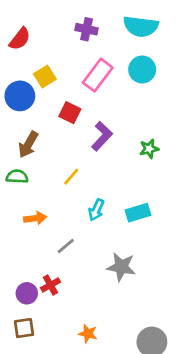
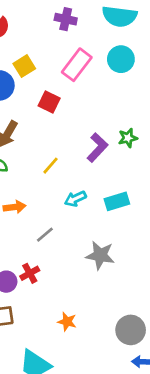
purple L-shape: (102, 136) -> (97, 148), moved
cyan arrow: (96, 210) -> (75, 199), turned 40

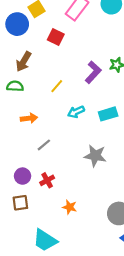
gray line: (45, 235) -> (44, 145), moved
red cross: (30, 273) -> (47, 180), moved

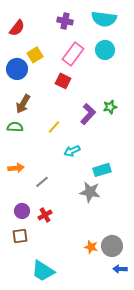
red square: (56, 37) -> (63, 81), moved
cyan rectangle: (108, 114) -> (102, 170), moved
orange arrow: (29, 118) -> (16, 168), moved
orange star: (70, 207) -> (91, 247), moved

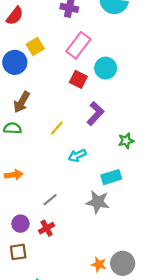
cyan circle: (105, 50) -> (106, 68), moved
red square: (63, 81) -> (78, 79), moved
green star: (110, 107) -> (126, 141), moved
gray line: (42, 182) -> (50, 200), moved

